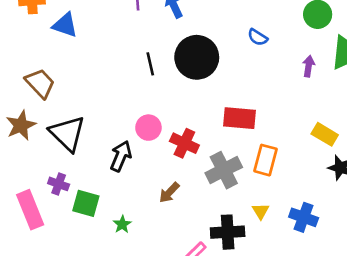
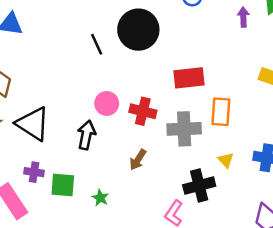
gray cross: (224, 170) -> (184, 129), turned 36

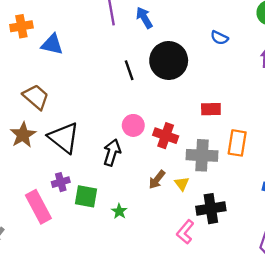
red rectangle: (189, 78) -> (211, 109), size x0.7
yellow triangle: (226, 160) -> (182, 184), moved
purple cross: (34, 172) -> (61, 182), turned -30

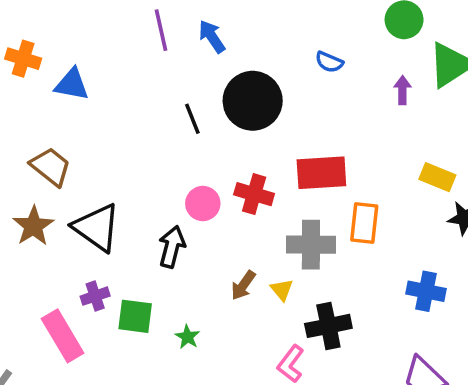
orange cross: (21, 26) -> (23, 59), turned 30
red rectangle: (211, 109) -> (321, 173), size x1.6
red cross: (166, 136) -> (254, 194), moved

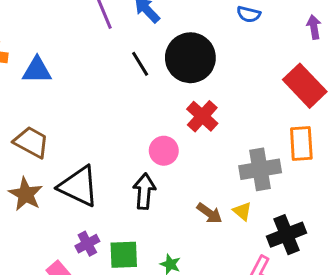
black line: (192, 119) -> (140, 64), moved
red rectangle: (321, 173) -> (305, 86), moved, turned 60
red cross: (254, 194) -> (202, 116), moved, turned 36
brown arrow: (243, 285) -> (209, 213), turned -80

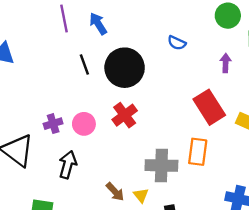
pink circle: (164, 151) -> (84, 124), moved
purple cross: (87, 244) -> (53, 124), moved

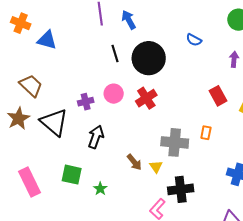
red rectangle: (209, 107) -> (218, 96), size x0.7
pink circle: (84, 124) -> (114, 94), moved
orange rectangle: (198, 152) -> (206, 133), size x0.6

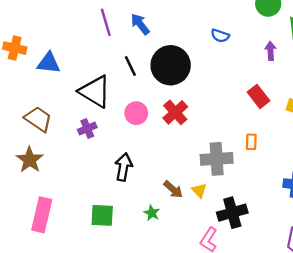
purple cross: (86, 102) -> (87, 129), moved
black triangle: (54, 122) -> (95, 91), moved
pink rectangle: (30, 182) -> (42, 215), moved, turned 48
green star: (100, 189) -> (152, 213), moved

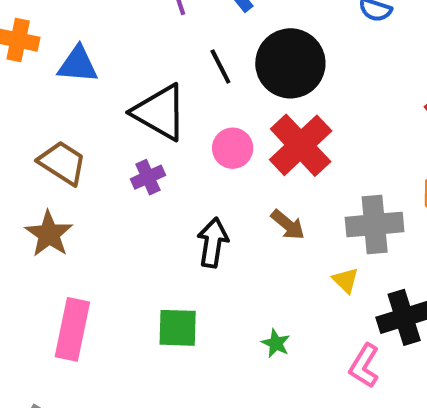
red cross: (175, 112) -> (301, 145), size x1.4
brown arrow: (173, 189) -> (288, 225), moved
green star: (152, 213) -> (276, 343), moved

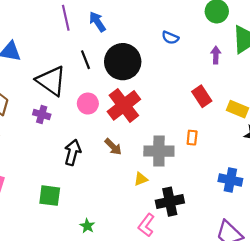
purple cross: (148, 177) -> (42, 114), turned 35
yellow triangle: (346, 280) -> (141, 179), turned 48
green star: (276, 343) -> (87, 226), moved

